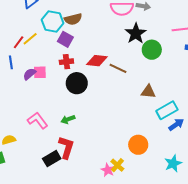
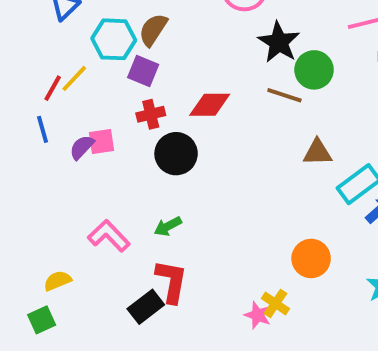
brown semicircle: (73, 19) -> (153, 30), turned 144
brown line: (118, 68) -> (284, 95), moved

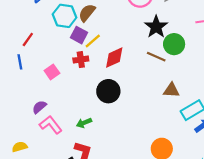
yellow line: (74, 78) -> (93, 41), moved
red diamond: (210, 105) -> (114, 58), turned -30
pink square: (101, 141) -> (52, 72), turned -32
purple semicircle: (82, 147) -> (39, 107), moved
black circle: (176, 154) -> (108, 91), moved

